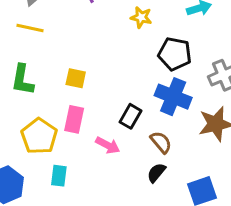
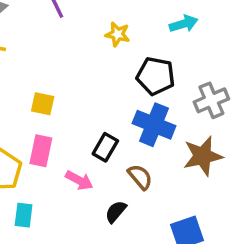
black semicircle: (156, 173) -> (116, 212), moved

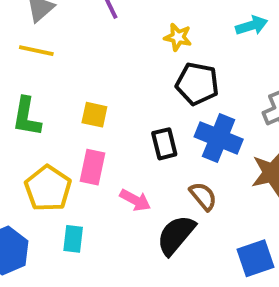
black pentagon: (156, 76) -> (197, 84), moved
black rectangle: (105, 147) -> (164, 144), moved, turned -44
black semicircle: (116, 212) -> (176, 235), size x1.6

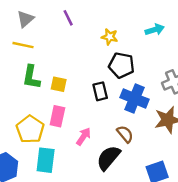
green L-shape: (27, 117) -> (31, 77), moved
black rectangle: (164, 144) -> (100, 91), moved
pink arrow: (135, 200) -> (84, 136), turned -84
cyan rectangle: (73, 239) -> (46, 160), size x1.5

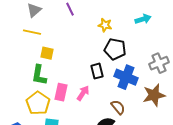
green L-shape: (31, 77) -> (39, 75), moved
yellow square: (59, 84) -> (47, 53), moved
pink arrow: (84, 136) -> (83, 93), moved

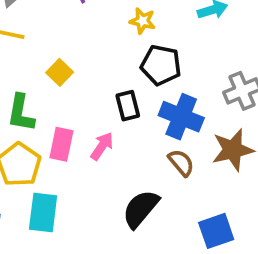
yellow square: (47, 53) -> (60, 72), moved, turned 32
brown semicircle: (118, 107) -> (181, 163), moved

